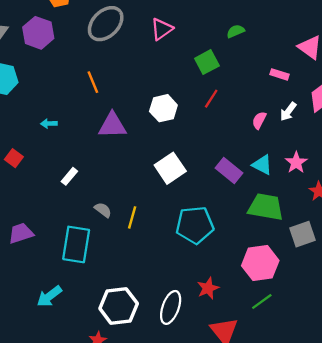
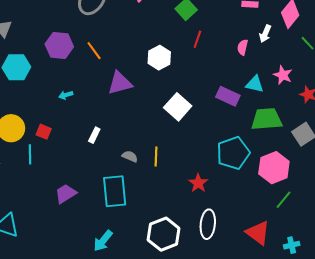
purple hexagon: (38, 33) -> (59, 45), moved
cyan pentagon: (195, 225) -> (233, 153), moved
red star: (208, 288) -> (198, 183), moved

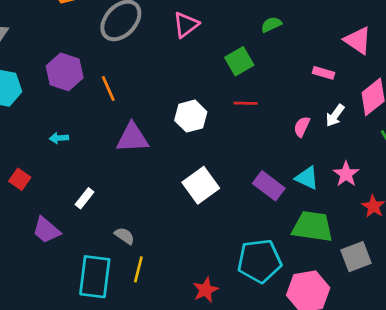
red line: (197, 39) -> (246, 103), turned 60
yellow line: (156, 156) -> (138, 269), moved
purple trapezoid: (66, 194) -> (46, 230), moved, turned -120

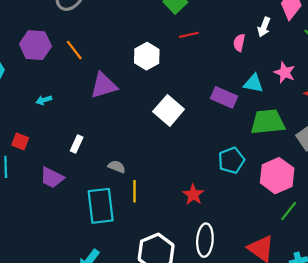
cyan pentagon: (259, 261) -> (231, 160), size x0.7

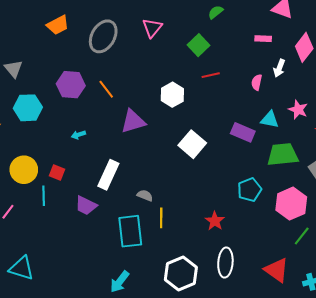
white rectangle: (77, 144) -> (108, 175), size x1.8

